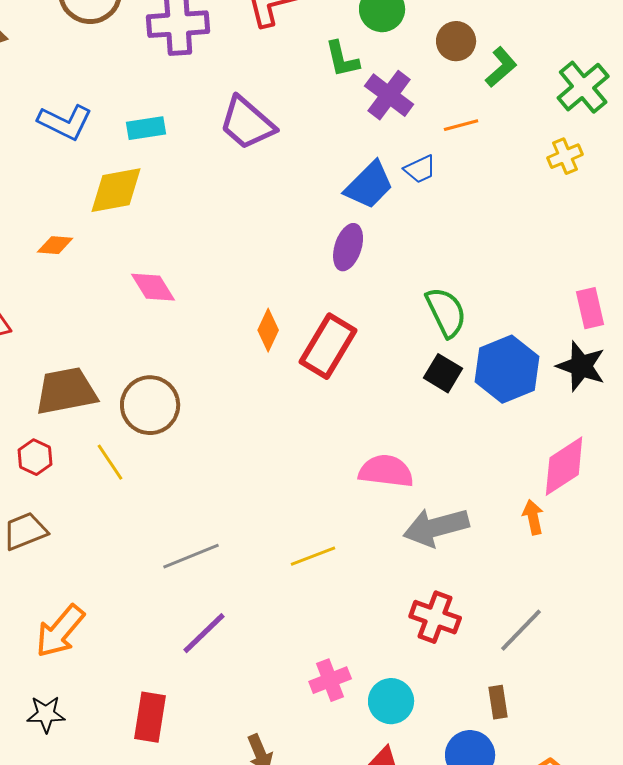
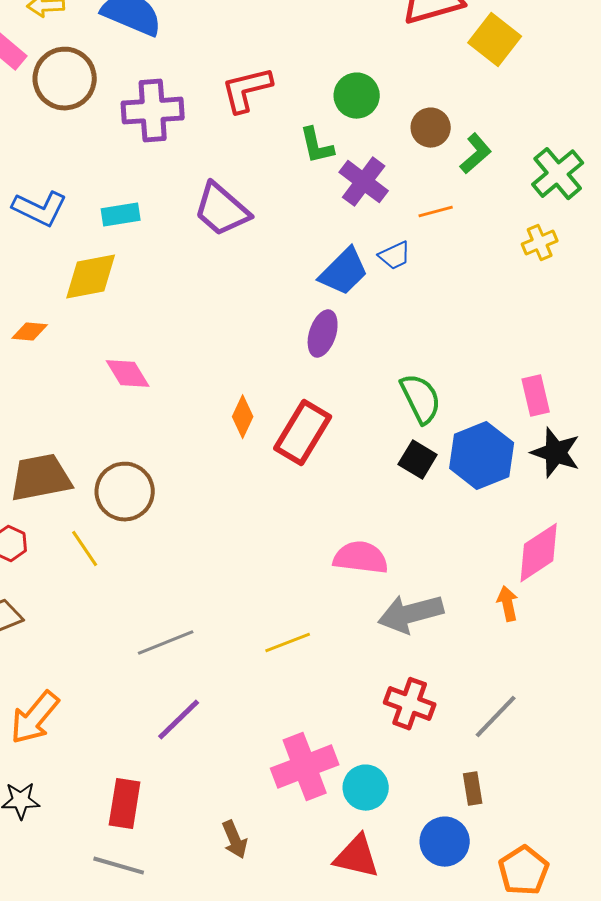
pink rectangle: (590, 308) -> (536, 396), moved
pink cross: (330, 680) -> (305, 767), size x1.6

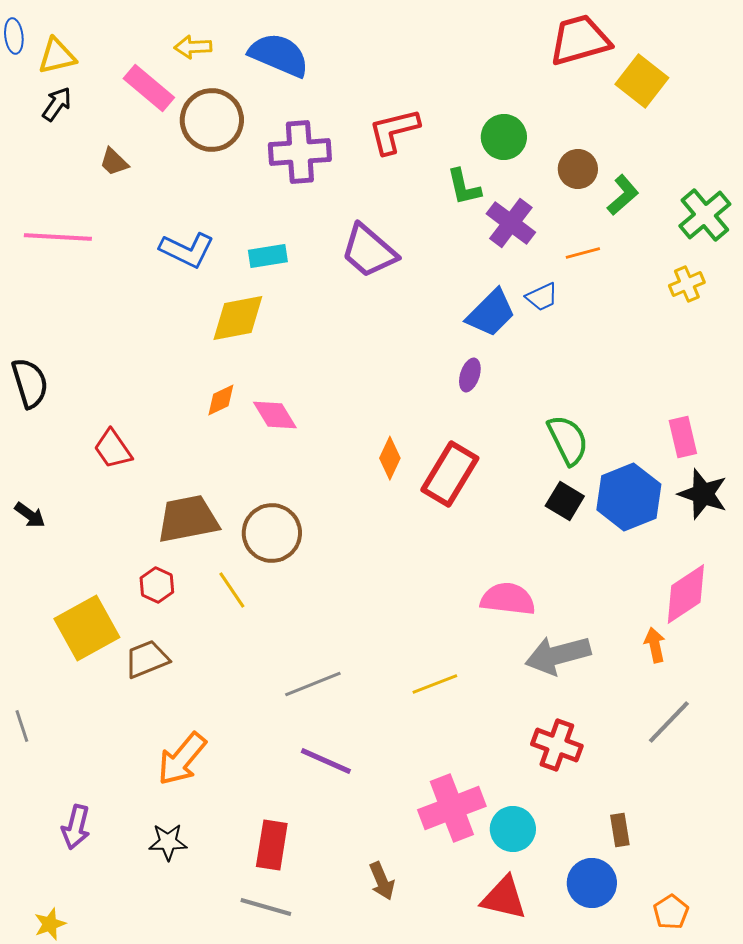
orange diamond: (30, 332) -> (221, 400), moved, turned -30
purple ellipse: (323, 334) -> (470, 375), size x0.7
gray line: (496, 717) -> (669, 722), moved
purple line: (179, 720) -> (326, 761), turned 68
orange pentagon: (524, 871) -> (671, 912), size x0.7

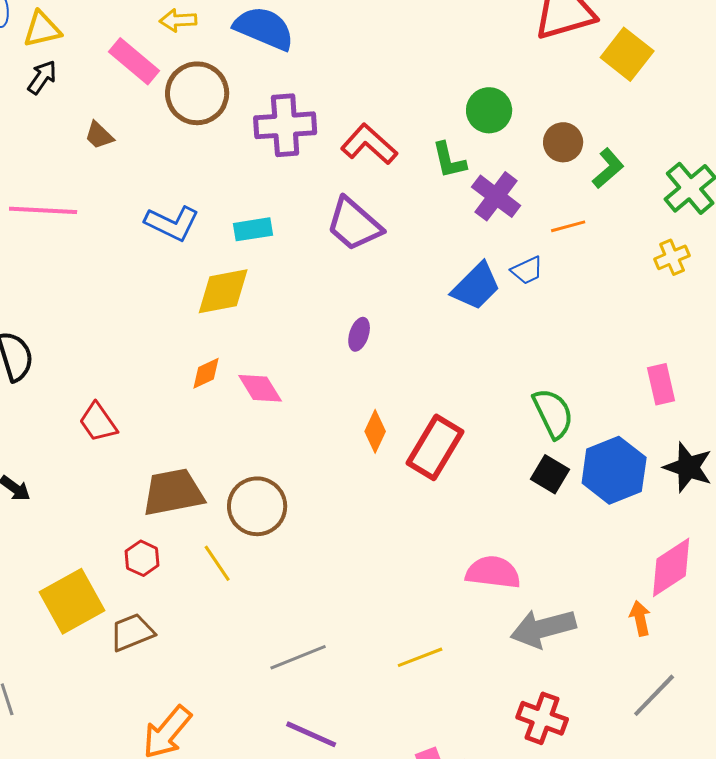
red L-shape: (394, 131) -> (369, 144), moved, turned 56
purple ellipse: (470, 375) -> (359, 334), moved
pink rectangle: (683, 437) -> (661, 384), moved

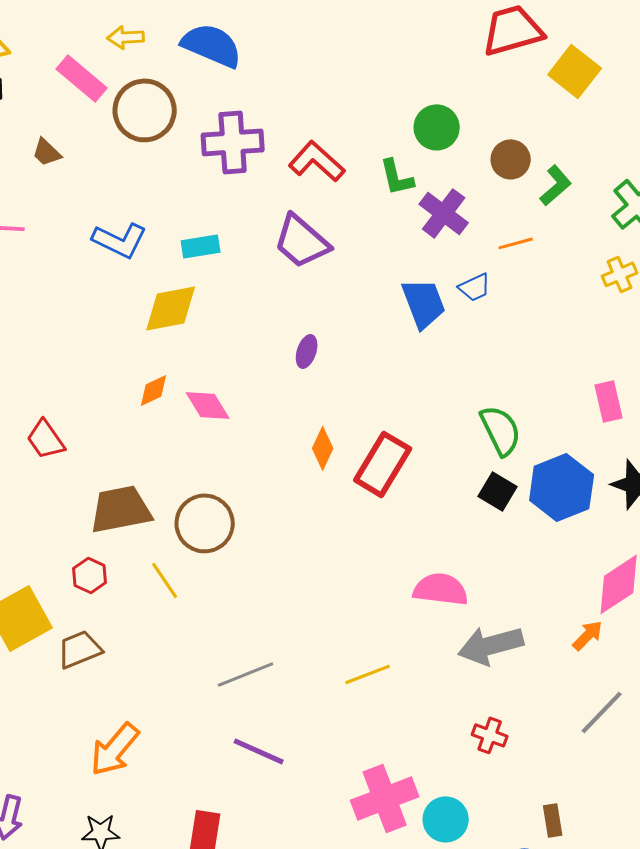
blue trapezoid: (476, 286) -> (424, 303), turned -66
orange arrow: (640, 618) -> (588, 635), turned 56
red cross: (542, 718) -> (490, 735), size x0.7

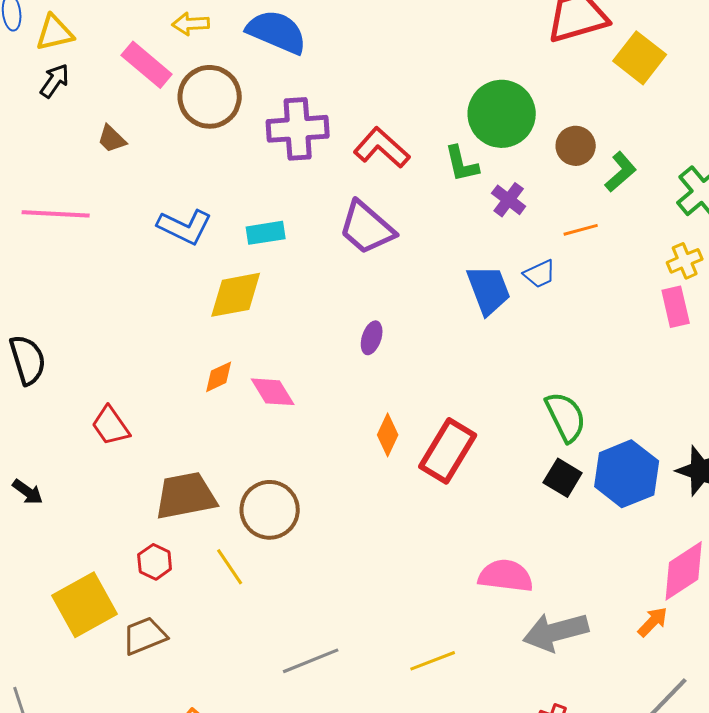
green circle: (437, 127) -> (502, 114), size x1.5
purple cross: (444, 213) -> (509, 200), size x0.7
pink rectangle: (609, 401) -> (676, 307), moved

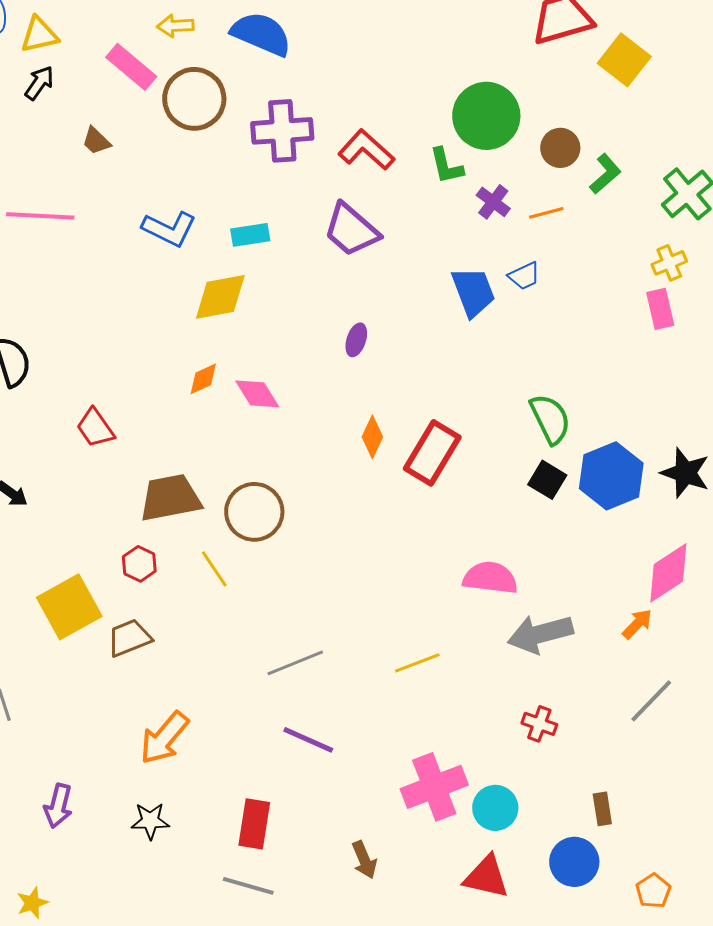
orange line: (581, 230) -> (546, 213), moved

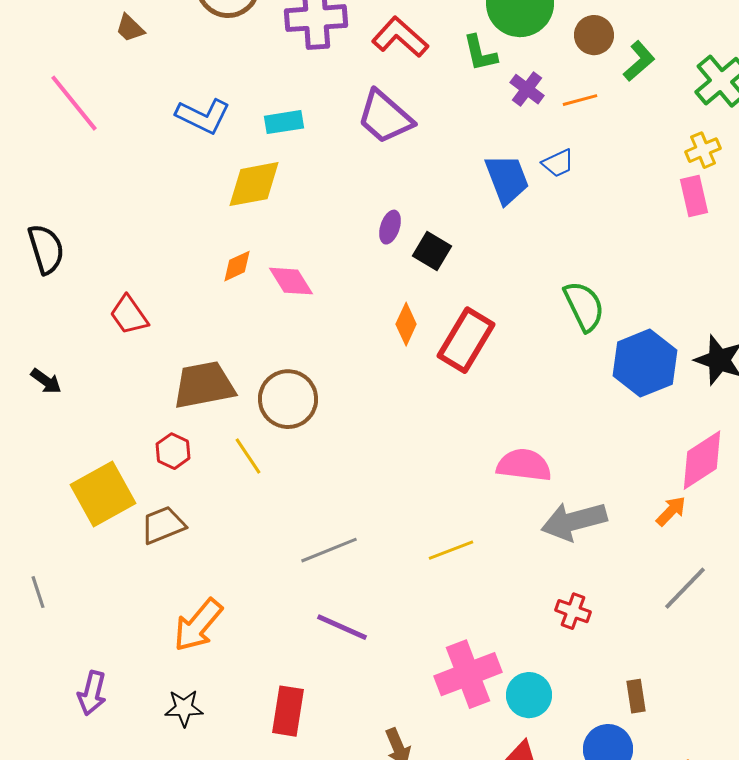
pink line: (40, 216) -> (74, 103), turned 48
black square: (547, 480) -> (432, 251), moved

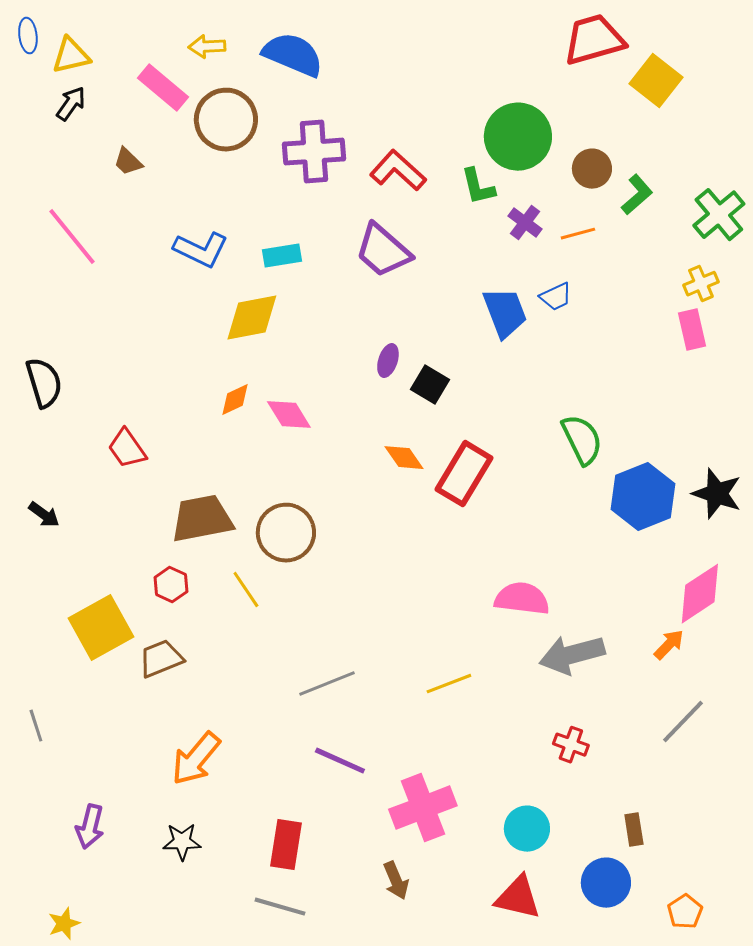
orange diamond: (406, 324) -> (404, 458), turned -60
pink cross: (468, 674) -> (423, 808), moved

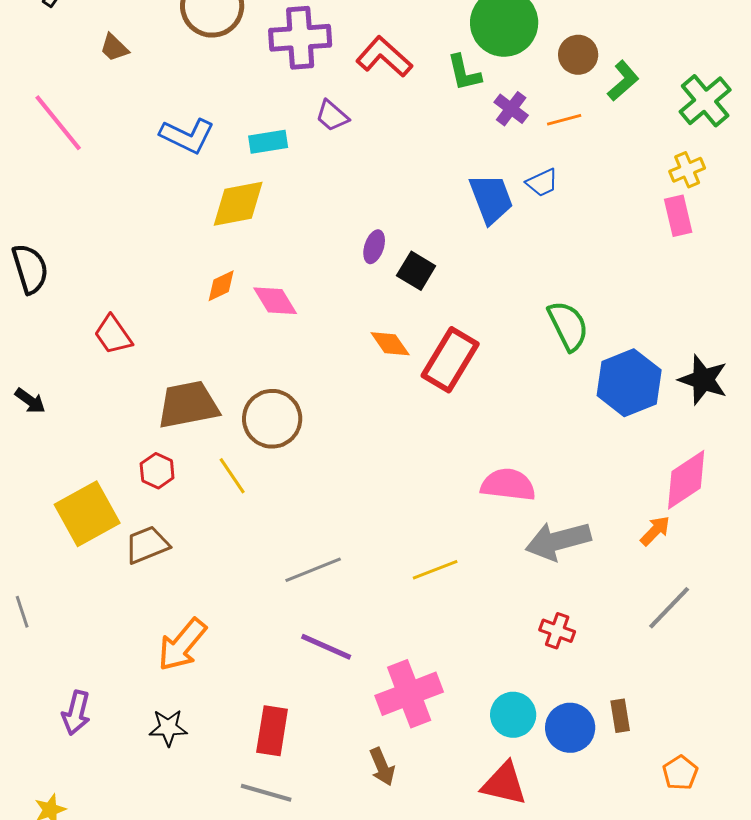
purple trapezoid: (383, 251) -> (332, 116), moved, size x0.6
blue circle: (606, 883) -> (570, 728), moved
orange pentagon: (685, 912) -> (680, 773), moved

